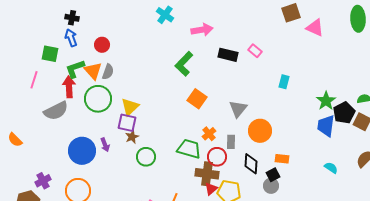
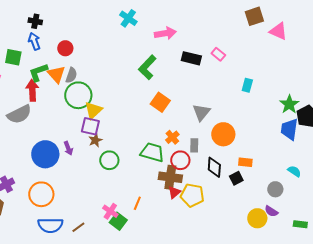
green circle: (98, 99) -> (78, 95), moved
gray circle: (271, 186) -> (275, 189), moved

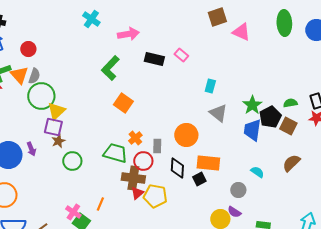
gray triangle: (201, 112) -> (218, 113), moved, turned -30
orange rectangle: (245, 162) -> (208, 163), size x1.6

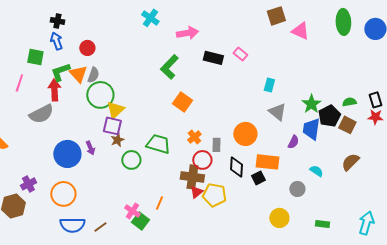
green trapezoid: (115, 153) -> (158, 144), moved
purple semicircle: (234, 212) -> (293, 142), moved, turned -96

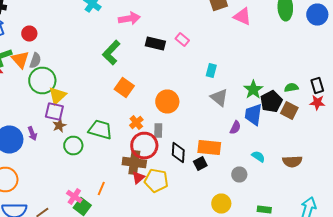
orange circle: (245, 134) -> (167, 102), moved
red circle: (202, 160) -> (144, 146), size x1.4
brown semicircle: (350, 162) -> (292, 162), moved, turned -138

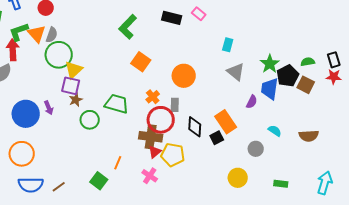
orange rectangle: (209, 148) -> (226, 122), turned 50
pink cross: (74, 196) -> (150, 176), moved

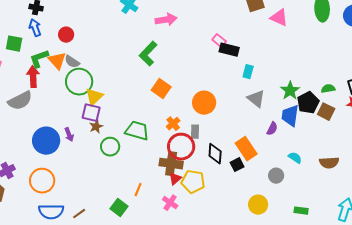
black rectangle: (172, 18) -> (229, 50), moved
gray semicircle: (52, 35) -> (72, 62), turned 105

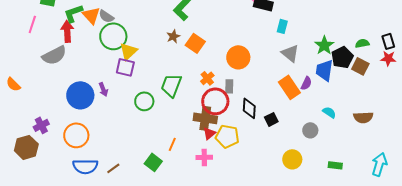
brown star: (96, 127) -> (173, 36), moved
green trapezoid: (137, 131) -> (171, 85), turned -85
orange rectangle: (246, 149) -> (289, 87), moved
pink cross: (170, 203) -> (204, 157), turned -35

